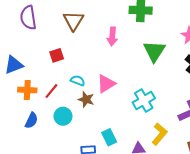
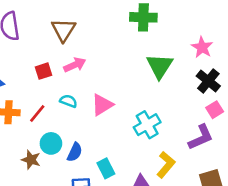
pink arrow: (112, 36) -> (75, 65), moved, turned -120
brown star: (86, 99) -> (31, 160), moved
blue semicircle: (31, 120) -> (75, 152), moved

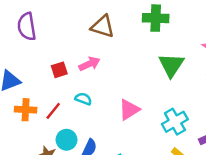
brown triangle: (63, 30) -> (103, 27), moved, turned -45
pink triangle: (102, 105) -> (129, 110), moved
cyan cross: (147, 125) -> (175, 122), moved

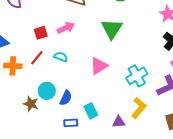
green triangle: (171, 65) -> (112, 29), moved
red line: (53, 111) -> (37, 58), moved

